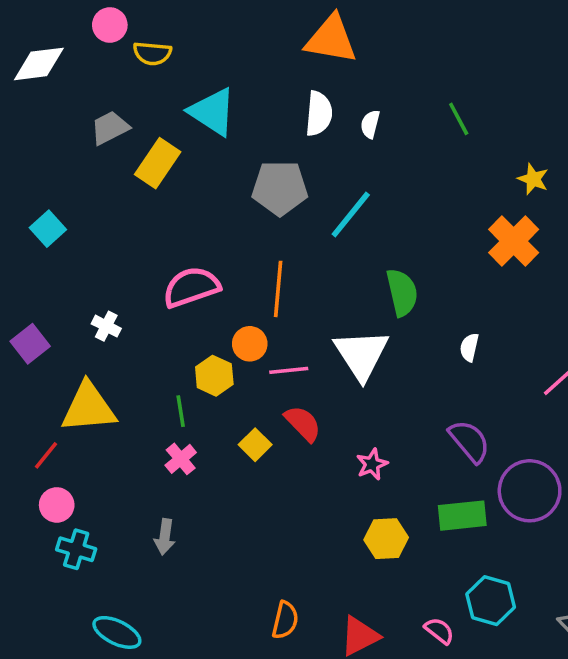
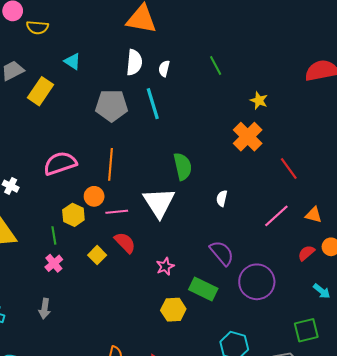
cyan triangle: (213, 112) -> (72, 61), size x0.6
cyan line: (351, 215) -> (153, 104), moved, turned -56
green rectangle: (462, 516) -> (203, 289), moved, turned 32

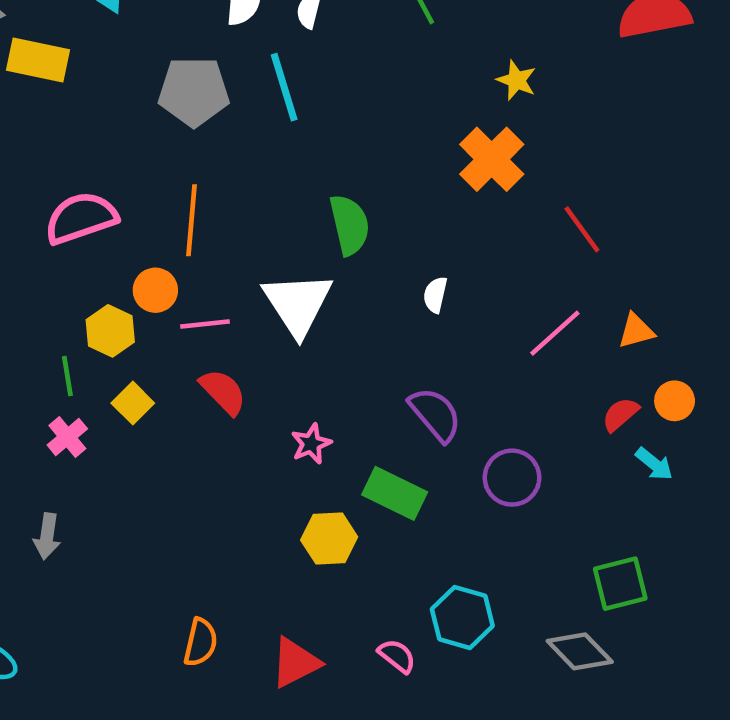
yellow rectangle: (40, 91) -> (38, 60), turned 68
orange triangle: (313, 215) -> (636, 331), turned -30
yellow square: (97, 255) -> (133, 403), moved
purple circle: (257, 282) -> (512, 478), size x0.7
cyan arrow: (322, 291) -> (654, 464), moved

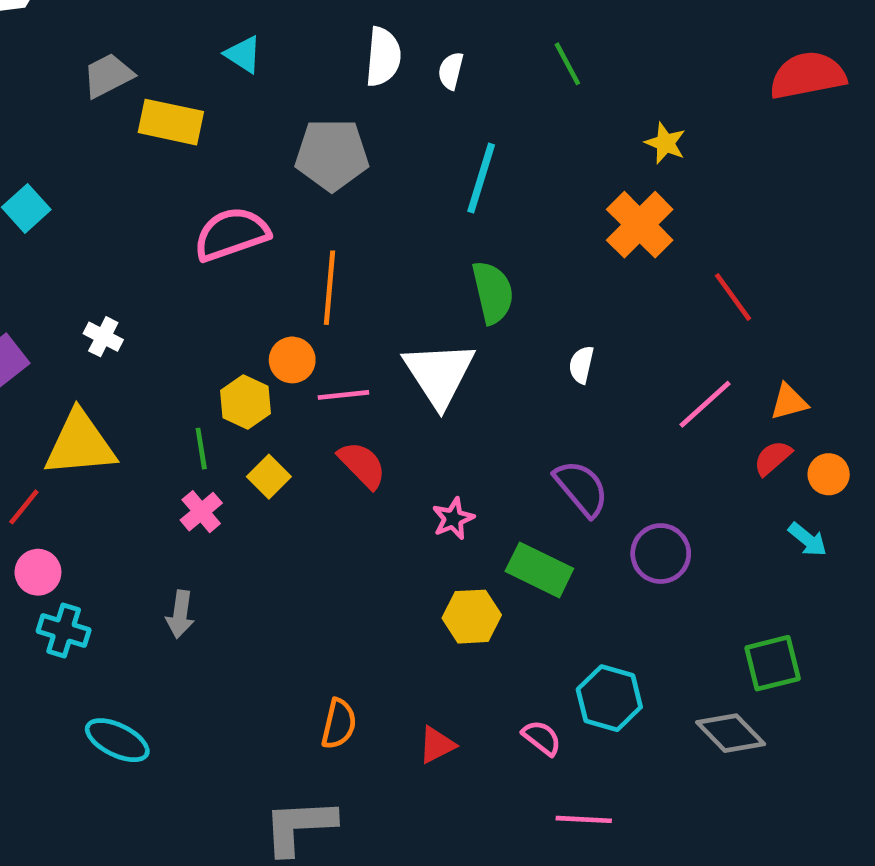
cyan line: (284, 87) -> (481, 178), moved, turned 34
pink semicircle: (81, 218) -> (232, 234), moved
red semicircle: (620, 414) -> (773, 458), moved
red triangle: (295, 663) -> (437, 745), size x0.7

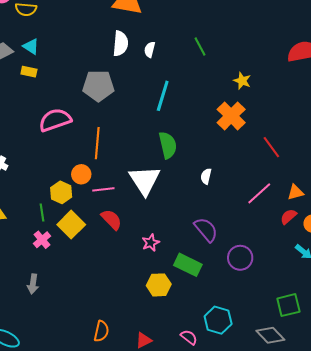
cyan triangle: (243, 54) -> (31, 47), moved
yellow rectangle: (171, 122) -> (29, 72), size x0.6
yellow square: (269, 477) -> (71, 225), size x1.5

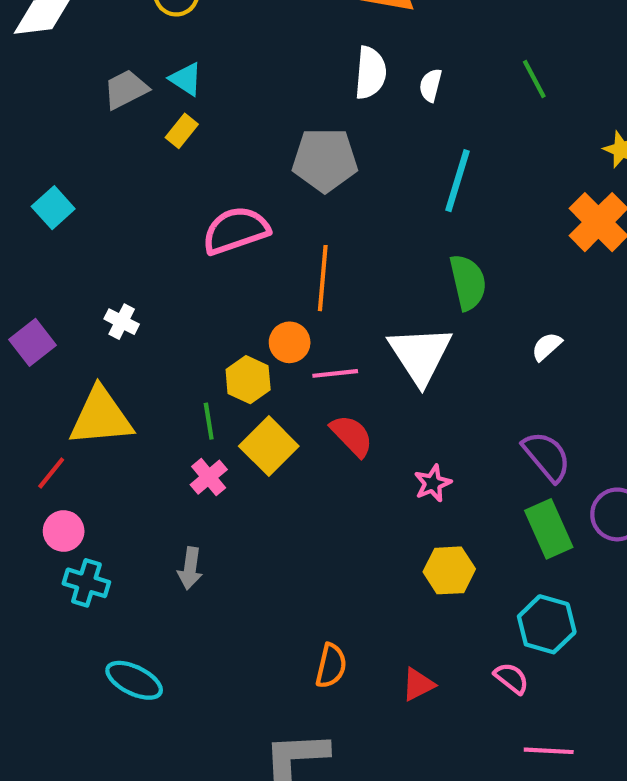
yellow rectangle: (29, 72) -> (182, 131), turned -63
white semicircle: (206, 176) -> (547, 346), turned 35
green rectangle: (188, 265) -> (549, 529), moved, turned 40
cyan hexagon: (218, 320) -> (547, 624), moved

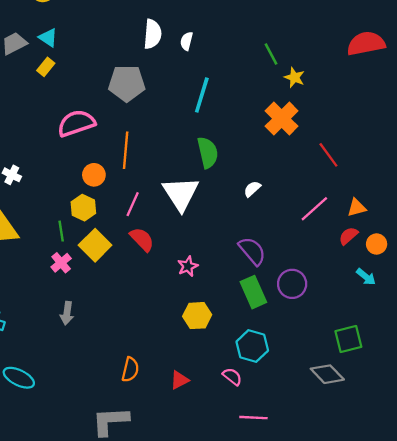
green line: (534, 79) -> (271, 54), moved
orange circle: (290, 342) -> (94, 175), moved
pink line: (335, 373) -> (133, 204), turned -60
gray arrow: (190, 568) -> (67, 313), moved

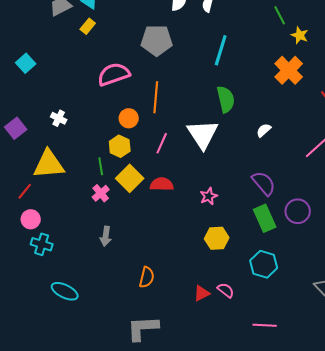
red semicircle: (142, 239) -> (162, 184), moved, turned -45
orange semicircle: (130, 369) -> (147, 277), moved
pink semicircle: (232, 377) -> (226, 290), moved

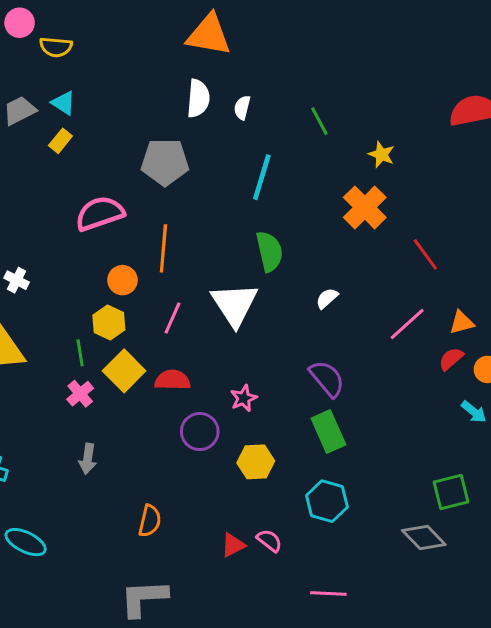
green line: (280, 15) -> (319, 121), moved
purple circle: (298, 211) -> (200, 432), moved

